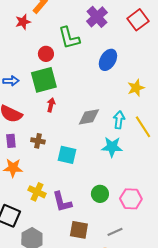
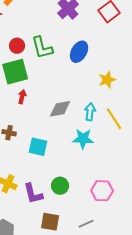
green L-shape: (69, 38) -> (42, 48), moved
green circle: (100, 194) -> (60, 186), moved

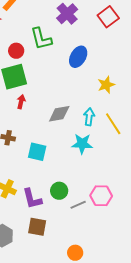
green L-shape: (42, 48) -> (41, 39), moved
brown square: (50, 222) -> (37, 227), moved
gray line: (86, 224) -> (78, 205), moved

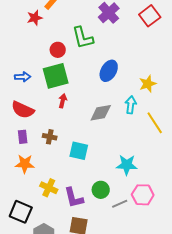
blue ellipse: (78, 57) -> (109, 71), moved
cyan arrow: (89, 117) -> (131, 105), moved
cyan star: (82, 144) -> (127, 165), moved

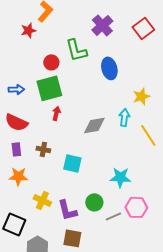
blue ellipse: (109, 71) -> (109, 68), moved, turned -45

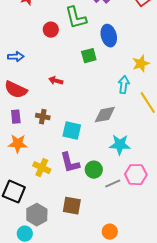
green square: (49, 88) -> (89, 56), moved, size x0.6
red arrow: (56, 113) -> (56, 81), turned -88
gray diamond: (94, 125) -> (105, 115), moved
purple L-shape: (67, 210) -> (70, 163), moved

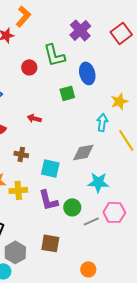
yellow cross: (42, 168) -> (18, 190), moved, turned -30

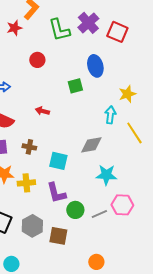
red square: (121, 33) -> (117, 32), moved, turned -30
green L-shape: (54, 55) -> (59, 30), moved
green circle: (72, 207) -> (75, 210), moved
gray hexagon: (15, 252) -> (32, 226), moved

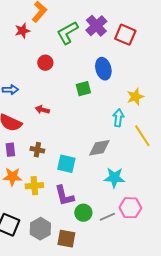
green L-shape: (59, 30) -> (67, 33), turned 75
red arrow: (42, 111) -> (42, 110), moved

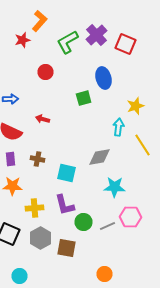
yellow cross: (34, 186) -> (34, 208), moved

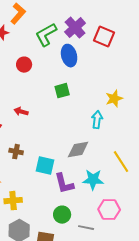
blue ellipse: (104, 78) -> (69, 56), moved
yellow line: (142, 145) -> (121, 162), moved
purple L-shape: (64, 205) -> (64, 184), moved
gray line: (108, 226) -> (86, 228), moved, turned 35

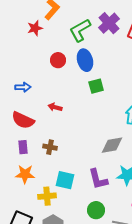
blue ellipse: (69, 56) -> (85, 60), moved
cyan square: (45, 166) -> (65, 180), moved

